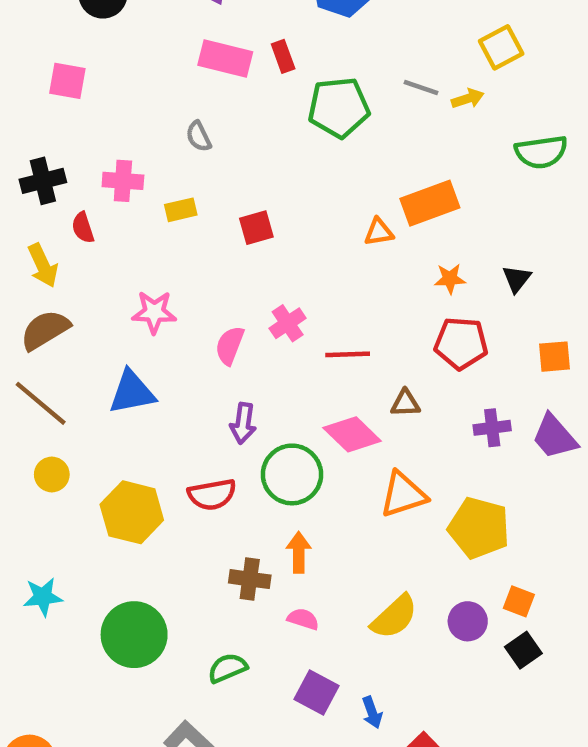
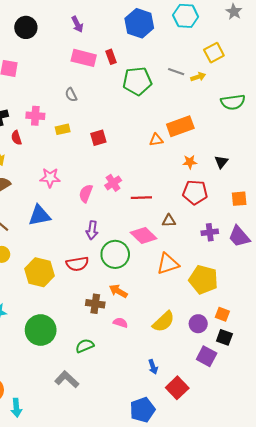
orange arrow: (299, 552) -> (118, 291), turned -60
black square: (523, 650) -> (224, 337), turned -35
purple square: (316, 692) -> (207, 356), moved

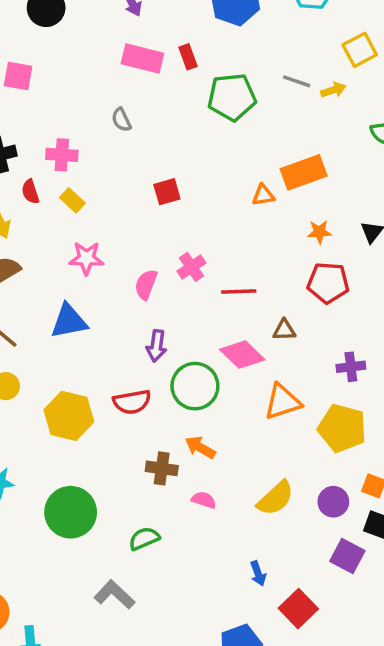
yellow rectangle: (63, 129) -> (72, 200), moved, turned 56
purple cross: (210, 232) -> (351, 367), moved

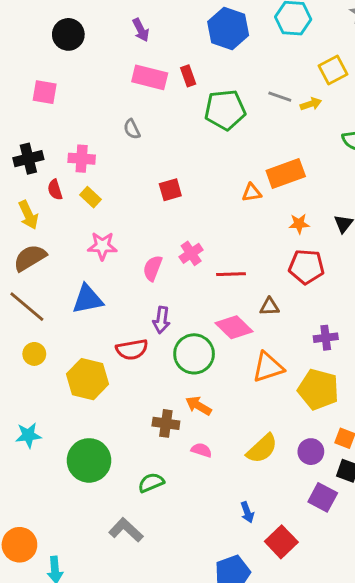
red semicircle: (132, 402) -> (132, 349), moved

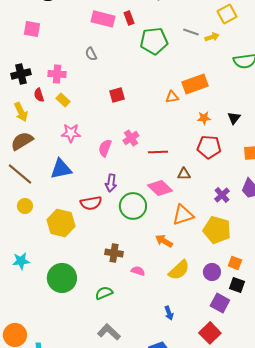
purple cross: (326, 338) -> (222, 195), turned -35
orange arrow: (198, 406) -> (164, 241), moved
gray L-shape: (126, 530) -> (109, 332), moved
red square: (281, 542) -> (210, 333), moved

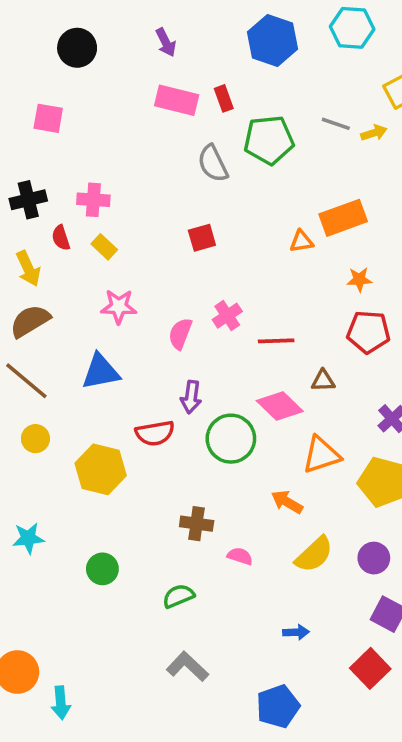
gray semicircle: (91, 54) -> (213, 164), moved, size x1.5
green circle: (62, 278) -> (102, 569), size x0.6
blue arrow: (169, 313) -> (296, 632), turned -72

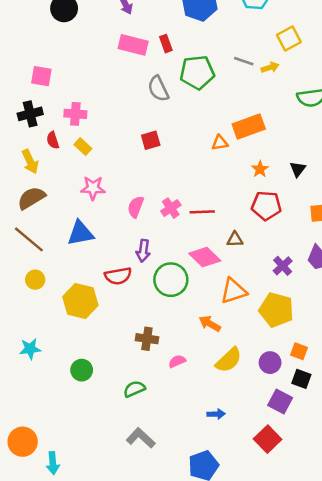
pink square: (48, 118) -> (41, 76), moved
orange star: (359, 279) -> (260, 169), turned -30
pink cross: (227, 316) -> (171, 208), moved
pink semicircle: (240, 556) -> (177, 361), turned -42

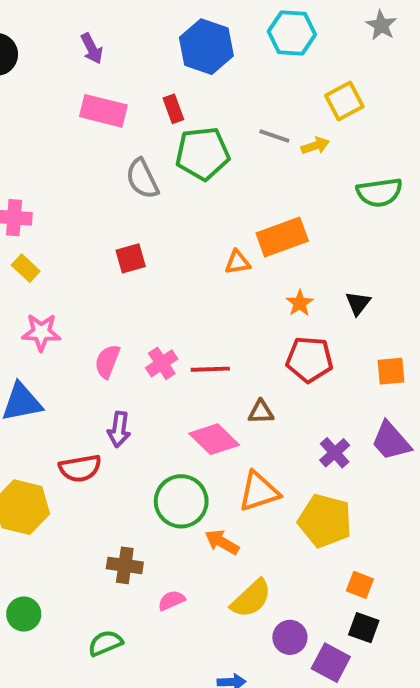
red rectangle: (166, 44) -> (173, 109), moved
green circle: (171, 280) -> (181, 501), moved
purple circle: (270, 363) -> (290, 637), moved

